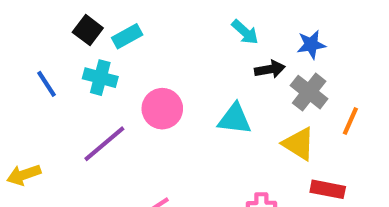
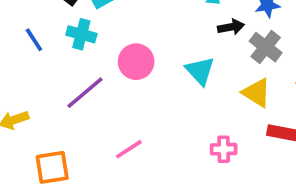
cyan triangle: (235, 119) -> (200, 71), turned 40

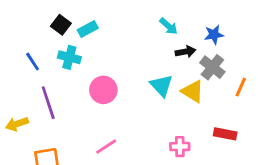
pink circle: (136, 62) -> (103, 90), moved
purple line: (85, 93) -> (48, 103), moved, turned -68
yellow triangle: (256, 93) -> (193, 91), moved

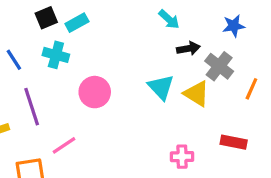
black square: (61, 25) -> (46, 18), turned 30
blue star: (214, 35) -> (234, 26), moved
pink line: (106, 147) -> (64, 145), moved

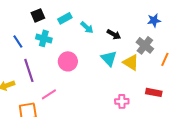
cyan arrow: (169, 19) -> (87, 27), moved
cyan rectangle: (77, 23) -> (65, 18), moved
black arrow: (188, 48) -> (114, 34), moved, turned 40

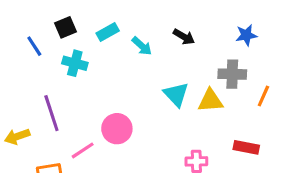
black arrow: (114, 34) -> (184, 37), moved
blue line: (18, 41) -> (34, 46), moved
gray cross: (145, 45) -> (232, 74), turned -36
pink circle: (68, 61) -> (117, 129), moved
yellow triangle: (131, 62) -> (210, 101), turned -36

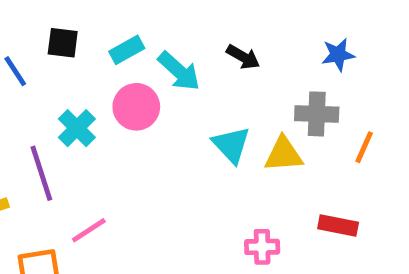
black square: (65, 27) -> (63, 43), turned 30
cyan arrow: (142, 46) -> (179, 71), size x1.4
cyan cross: (75, 63) -> (77, 128), moved, turned 30
pink circle: (117, 129) -> (136, 107), moved

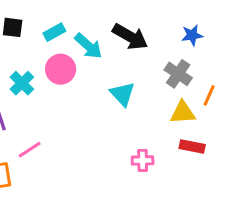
black arrow: (243, 57) -> (130, 37), size x1.6
gray cross: (317, 114) -> (178, 74), turned 32
yellow triangle: (283, 154) -> (183, 112), moved

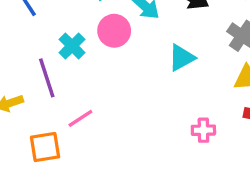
cyan triangle: (122, 94) -> (182, 58), turned 44

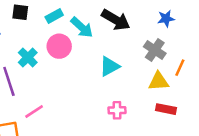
pink cross: (203, 130) -> (117, 110), moved

